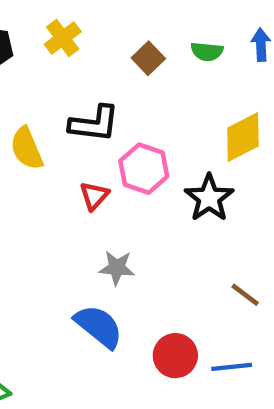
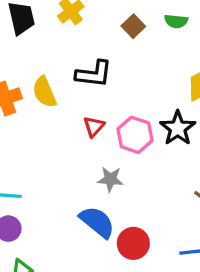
pink hexagon: (144, 169) -> (135, 135), moved
red circle: (175, 356) -> (133, 243), moved

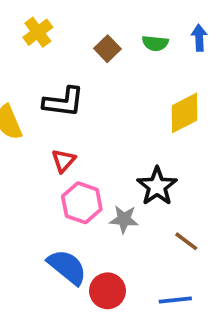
black star: (178, 128) -> (157, 186), moved
pink hexagon: (135, 135) -> (82, 203), moved
gray star: (110, 179) -> (124, 219), moved

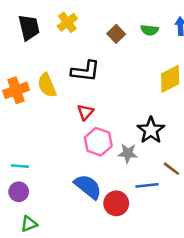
blue line: (175, 300) -> (147, 185), moved

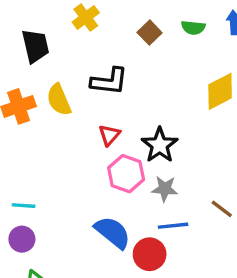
black trapezoid: (29, 27) -> (35, 46), moved
black star: (151, 130) -> (160, 145), moved
blue line: (147, 185) -> (173, 226), moved

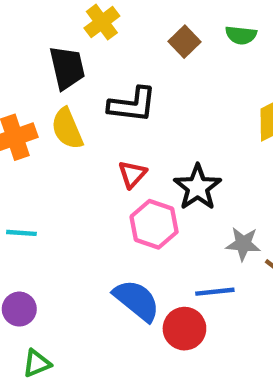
black trapezoid: (35, 46) -> (67, 68), moved
gray star: (165, 189) -> (243, 244), moved
cyan line: (24, 206) -> (21, 233), moved

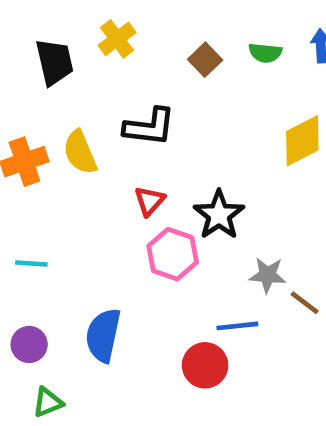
black trapezoid: (67, 68) -> (55, 62), moved
blue semicircle: (137, 300) -> (103, 335), moved, turned -117

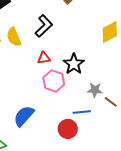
black L-shape: (149, 127) -> (44, 26), turned -50
red triangle: (149, 201) -> (44, 58), turned 40
blue semicircle: (103, 335) -> (24, 116), turned 30

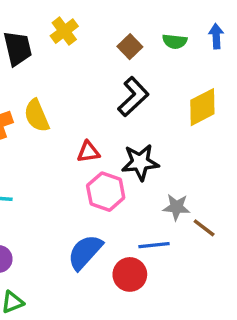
black L-shape: (44, 26) -> (133, 97), moved
black star: (74, 64) -> (140, 162), turned 30
blue semicircle: (24, 116) -> (85, 252), moved

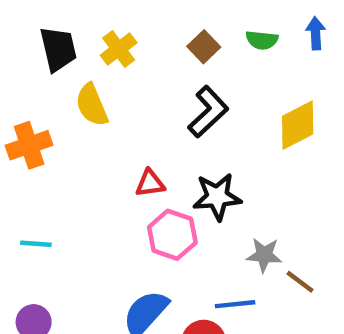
yellow cross: (64, 31) -> (119, 49), moved
yellow semicircle: (37, 116) -> (92, 105), moved

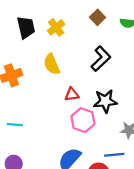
brown square: (204, 47) -> (97, 17), moved
yellow semicircle: (92, 105) -> (52, 64), moved

